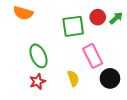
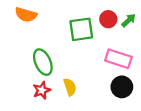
pink rectangle: (93, 56) -> (118, 59), moved, turned -45
yellow semicircle: (73, 78) -> (70, 87), moved

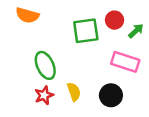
green arrow: (129, 20) -> (136, 31), moved
black circle: (122, 87) -> (111, 95), moved

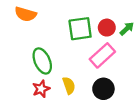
red circle: (115, 20) -> (107, 28), moved
pink rectangle: (125, 62) -> (102, 55), moved, turned -60

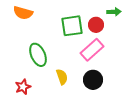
green arrow: (127, 29) -> (114, 12), moved, turned 40
red star: (41, 89) -> (23, 87), moved

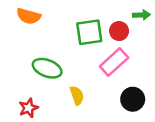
green ellipse: (38, 55) -> (47, 68), turned -45
black circle: (93, 80) -> (133, 99), moved

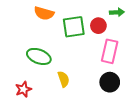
orange semicircle: (29, 16) -> (44, 13), moved
pink rectangle: (114, 62) -> (110, 51), moved, turned -35

